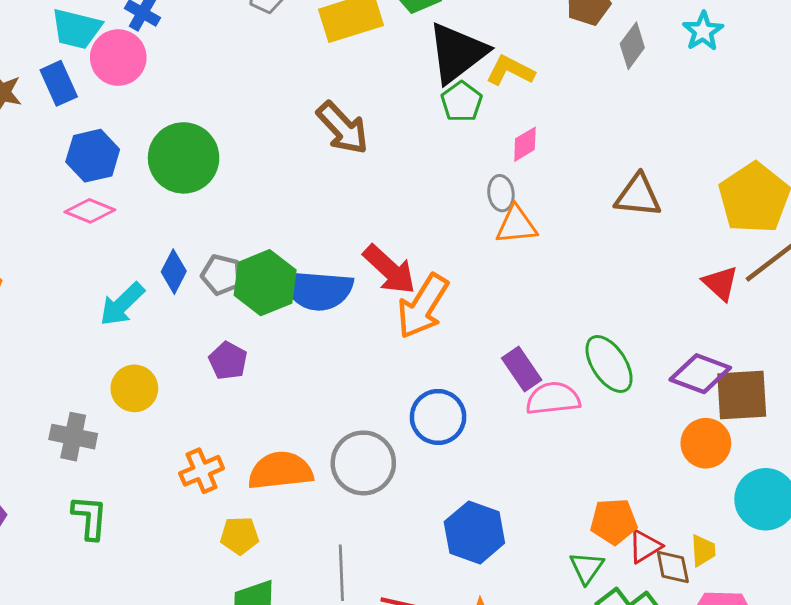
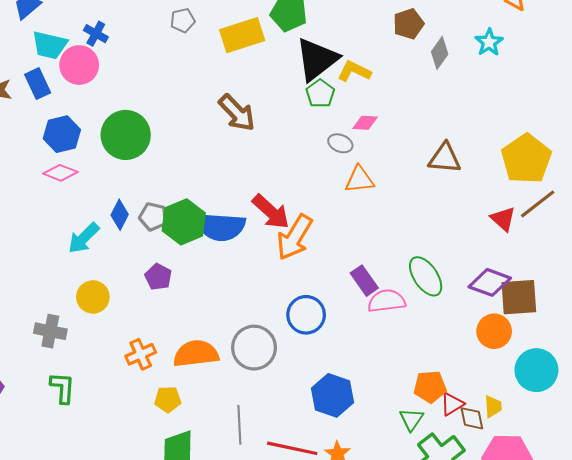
pink diamond: (525, 144) -> (365, 123), turned 35
gray ellipse: (501, 193) -> (340, 143), moved, turned -60

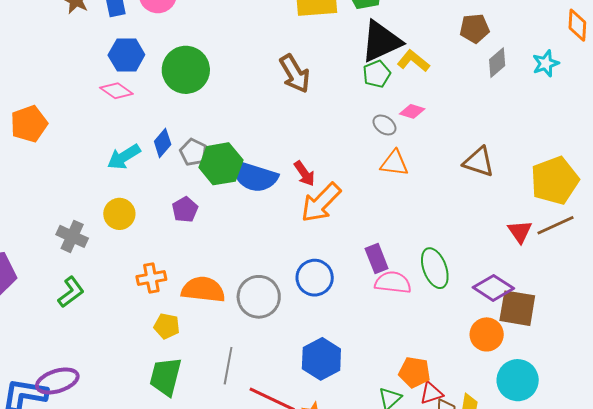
red arrow: (271, 212) -> (304, 174), size x0.7
green L-shape: (63, 388) -> (71, 292), turned 36

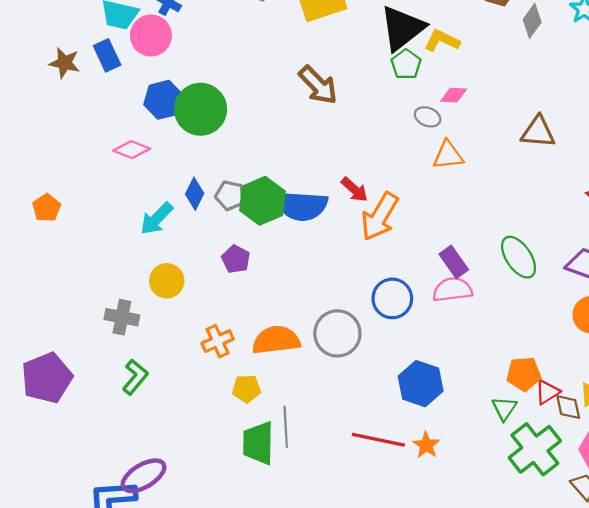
blue hexagon: (126, 55) -> (163, 100), moved
orange pentagon: (29, 124) -> (46, 208), size x0.7
pink semicircle: (393, 282) -> (452, 290), moved
gray line: (228, 366) -> (286, 427), moved

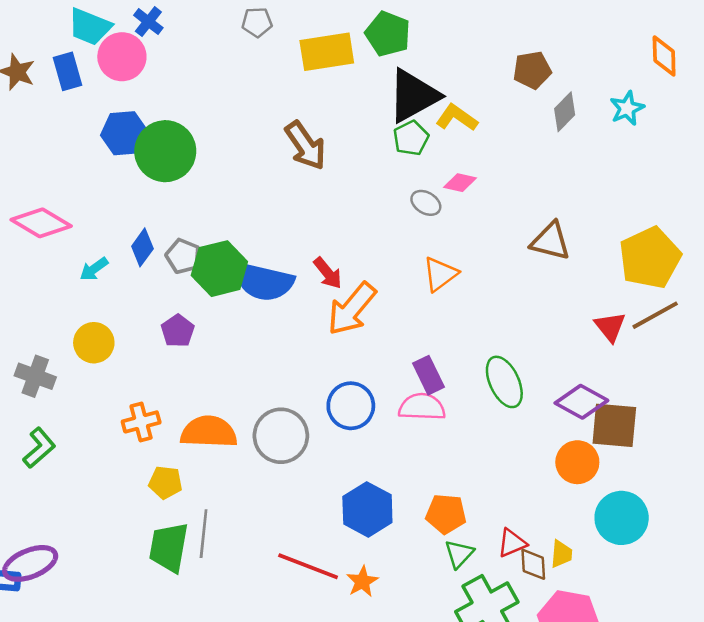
pink diamond: (132, 150) -> (41, 223), moved, size x1.4
orange triangle: (448, 155) -> (440, 274), moved, turned -40
cyan arrow: (157, 219) -> (94, 269), size x0.7
orange pentagon: (524, 374) -> (446, 514), moved

